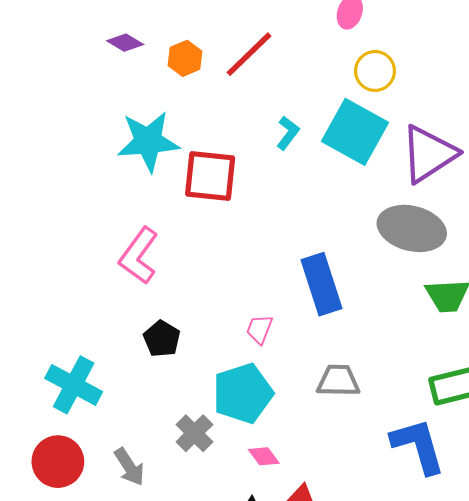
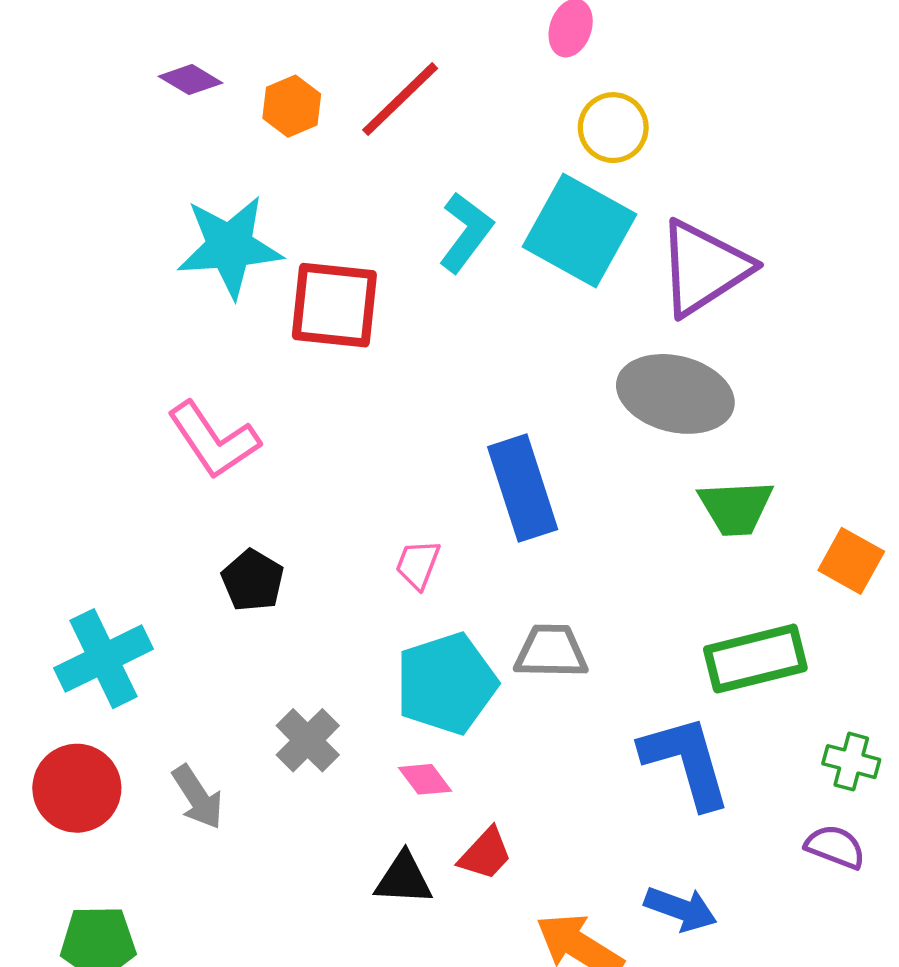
cyan L-shape: (288, 133) -> (466, 232), size x1.4
pink L-shape: (139, 256) -> (214, 440), turned -70
cyan cross: (74, 385) -> (103, 659), turned 36
cyan pentagon: (243, 393) -> (446, 683), moved

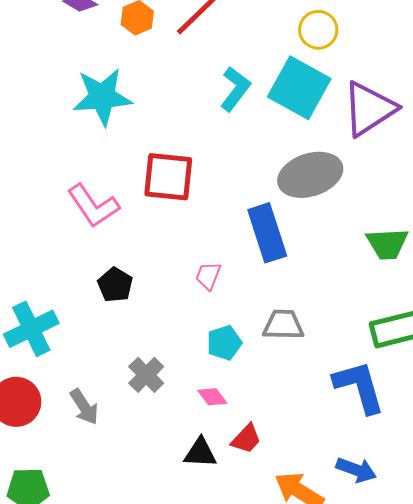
red square: (334, 305) -> (168, 177), moved
gray ellipse: (675, 394) -> (310, 175), moved, turned -32
cyan pentagon: (446, 683) -> (224, 343), size x0.6

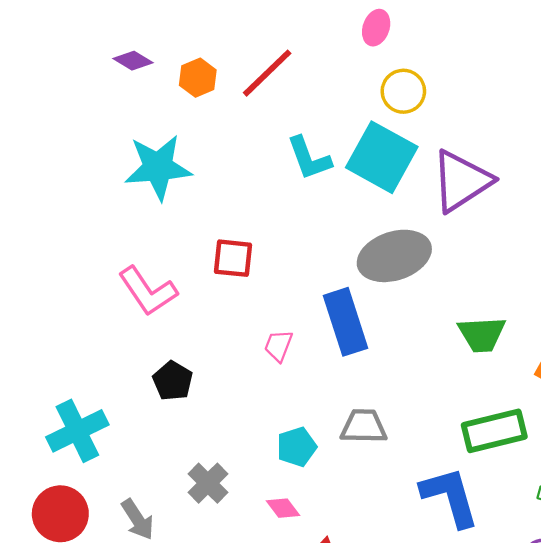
cyan L-shape: (235, 89) -> (309, 158), turned 123
red square: (168, 177) -> (233, 258), size x0.7
pink trapezoid: (208, 276) -> (278, 346), moved

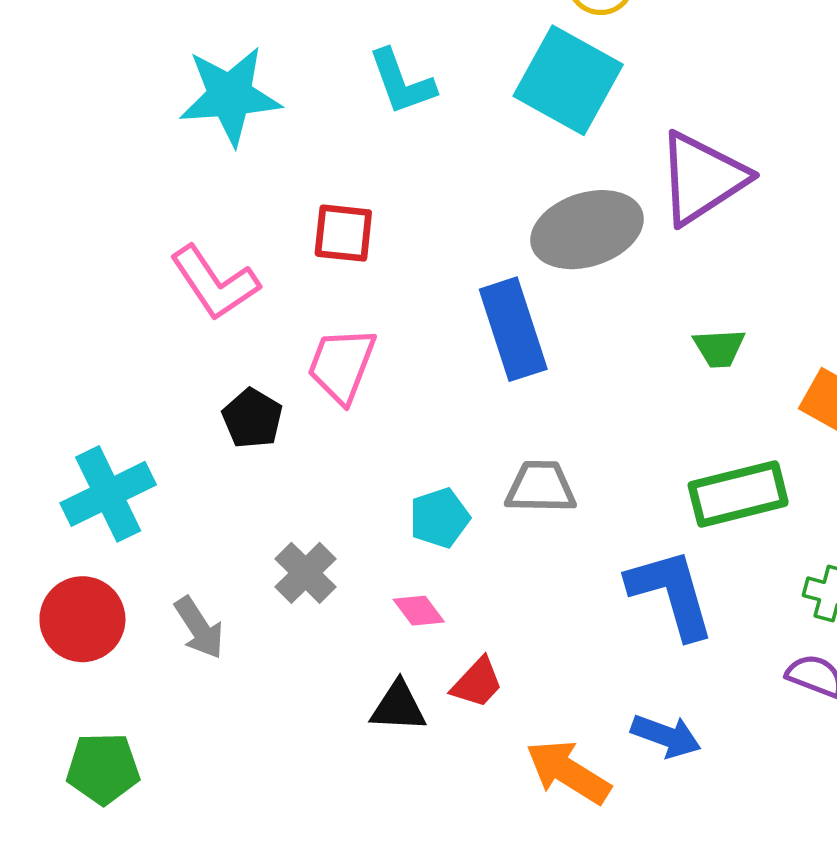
cyan L-shape: (309, 158) -> (402, 82), moved
purple triangle: (461, 181) -> (702, 178), moved
green trapezoid: (482, 334) -> (719, 348), size x0.7
pink trapezoid: (278, 346) -> (342, 365), moved, size x1.6

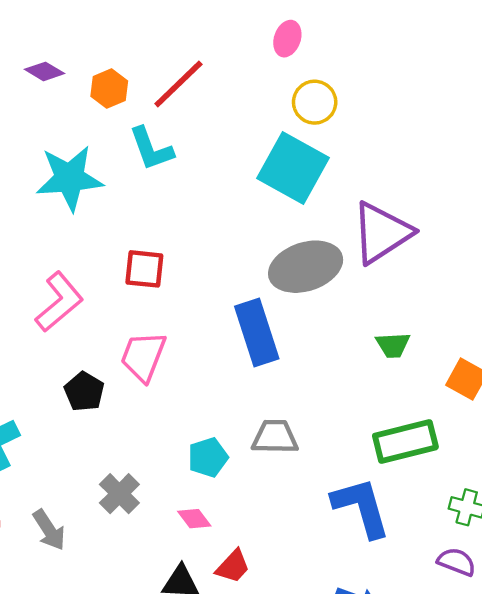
cyan L-shape: (402, 82) -> (151, 149), moved
pink L-shape: (215, 283) -> (59, 302), turned -96

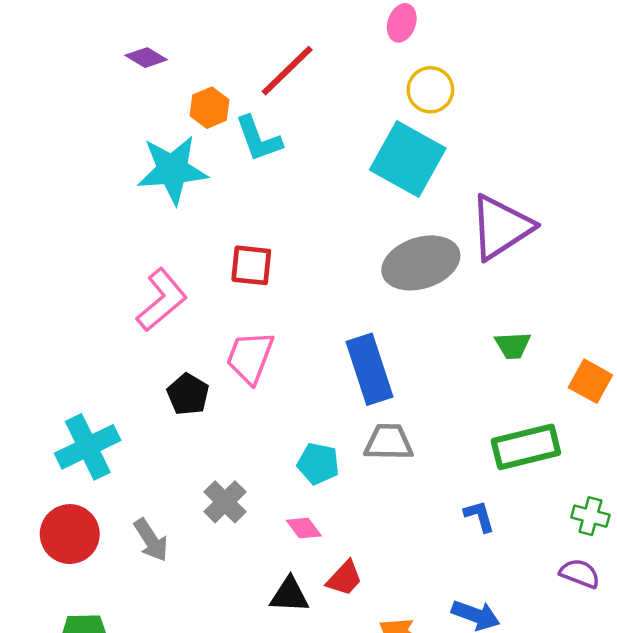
orange hexagon: (109, 89) -> (209, 108), moved
blue rectangle: (257, 333) -> (370, 369), moved
cyan pentagon: (208, 457) -> (318, 464), turned 30
blue L-shape: (361, 507) -> (479, 516), size x0.5

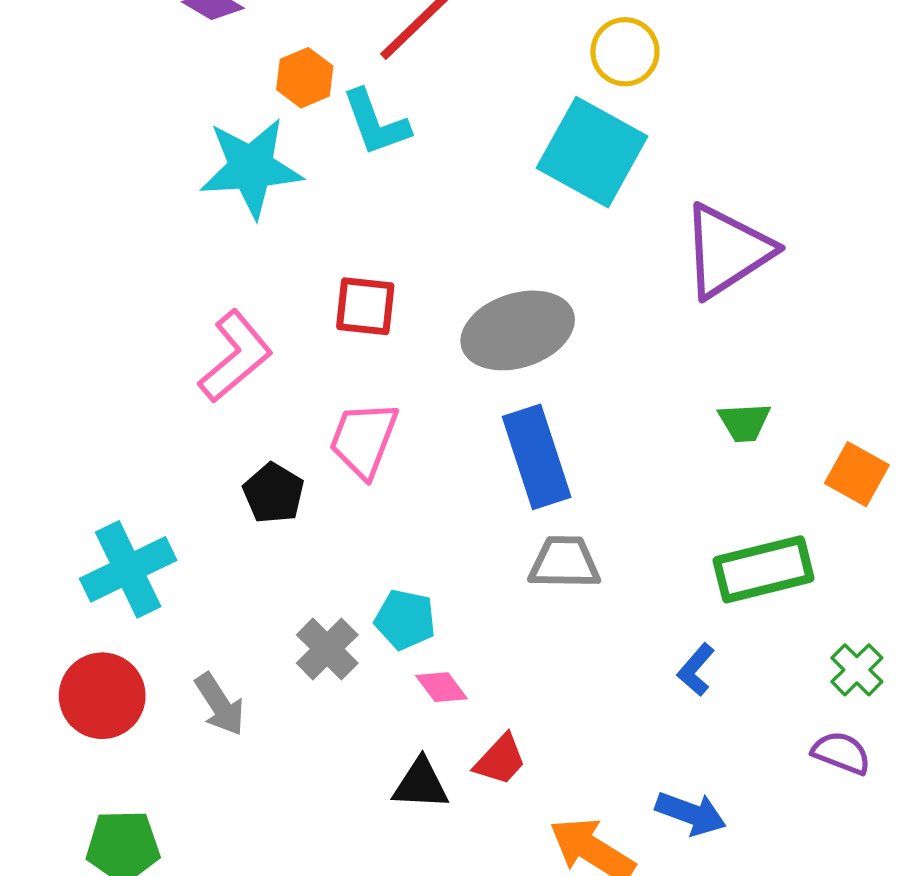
gray ellipse: (421, 263) -> (518, 330), moved
cyan pentagon: (318, 464) -> (405, 620), moved
blue L-shape: (479, 516) -> (696, 670), turned -123
green cross: (590, 516) -> (857, 670), turned 30

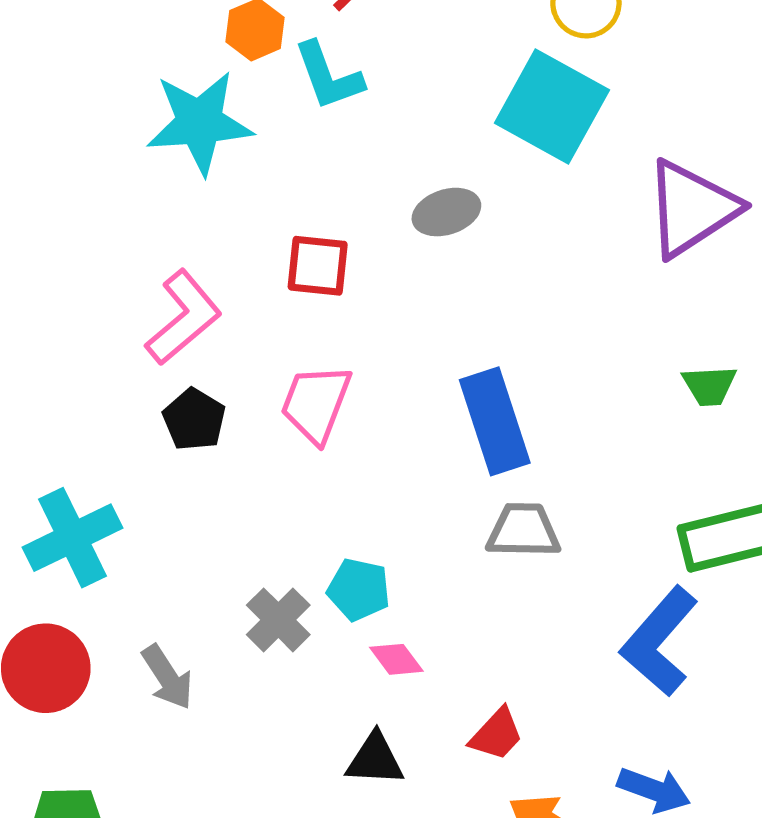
gray ellipse: (518, 330) -> (446, 212), moved, size x0.6
black pentagon: (274, 493) -> (194, 420), moved
blue L-shape: (696, 670) -> (659, 641), size x2.0
red trapezoid: (500, 760) -> (497, 734), moved

